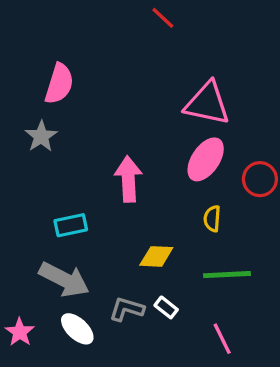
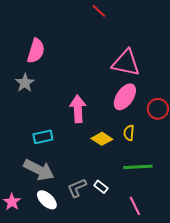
yellow diamond: (156, 256) -> (102, 139), moved, turned 30
gray L-shape: (127, 309) -> (77, 188), turned -40

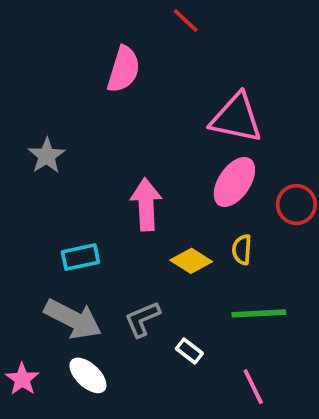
pink semicircle: (36, 51) -> (124, 69), moved
gray L-shape: (77, 188) -> (142, 319), moved

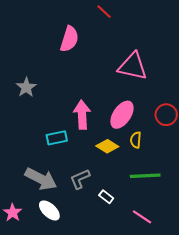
pink ellipse: (234, 182) -> (122, 115), moved
cyan rectangle: (80, 257) -> (57, 138), moved
pink line: (253, 387) -> (142, 217), turned -30

